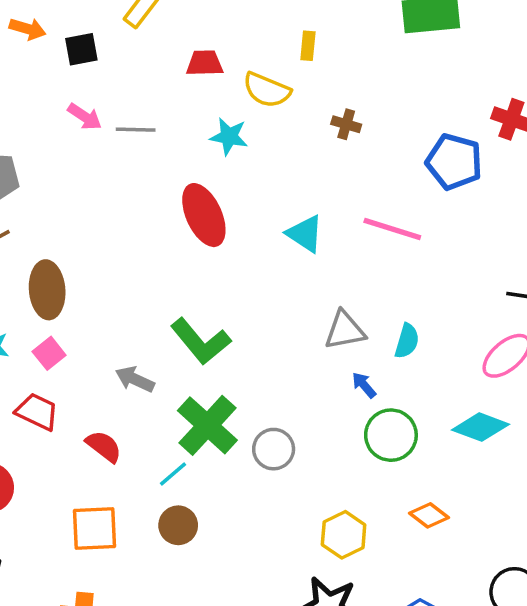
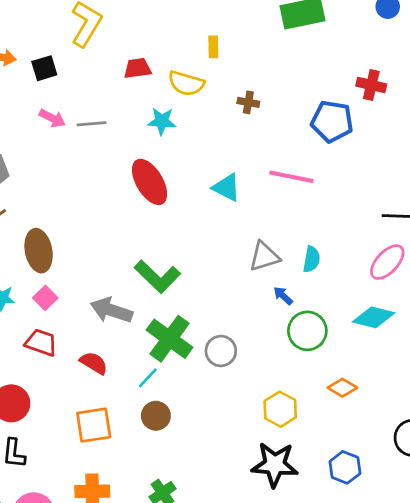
gray arrow: (135, 379) -> (111, 310), size x1.4

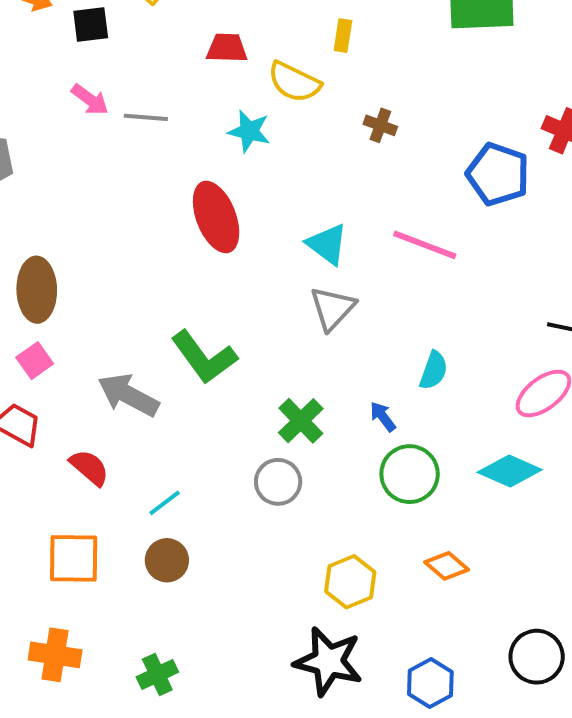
gray triangle: (264, 256) -> (332, 308), moved, turned -40
green cross: (170, 339) -> (301, 421), moved, size x0.7

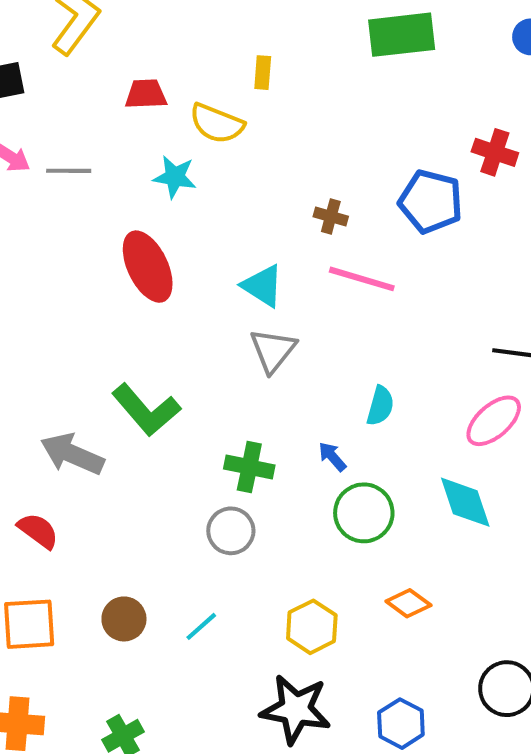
brown cross: (380, 125) -> (331, 217), moved
green cross: (301, 421) -> (249, 467), turned -30
cyan diamond: (510, 471) -> (465, 502), turned 52
cyan line: (165, 503) -> (201, 626), moved

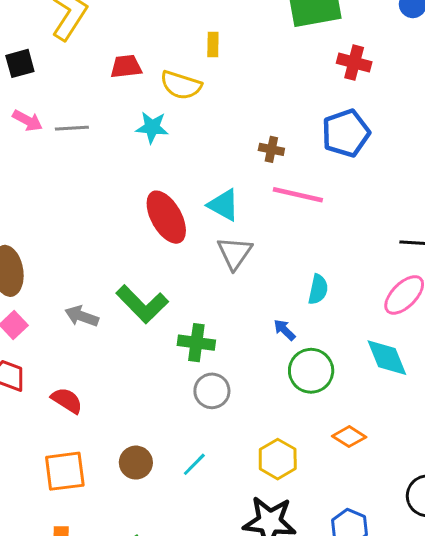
red cross: (495, 152) -> (354, 63), moved
blue pentagon: (431, 202) -> (346, 133), turned -30
red ellipse: (148, 267) -> (166, 217), moved
gray arrow: (72, 454) -> (82, 316), moved, size x0.7
green cross: (249, 467) -> (196, 343), moved

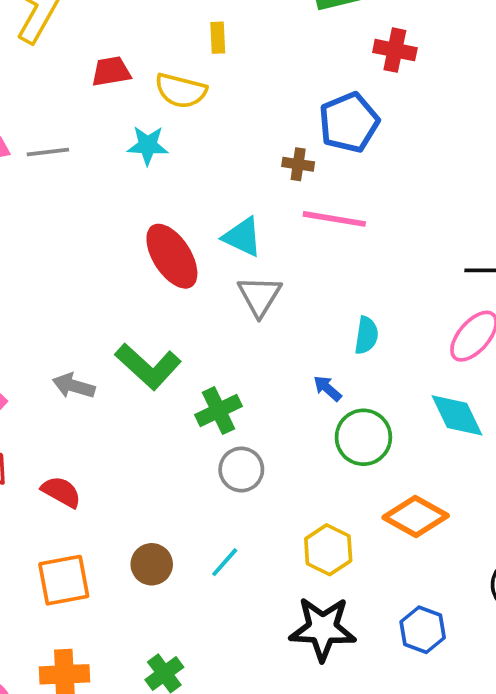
blue pentagon: (346, 133) -> (349, 122), moved
green cross: (196, 343) -> (219, 411), turned -30
orange diamond: (349, 437) -> (416, 517), size x1.5

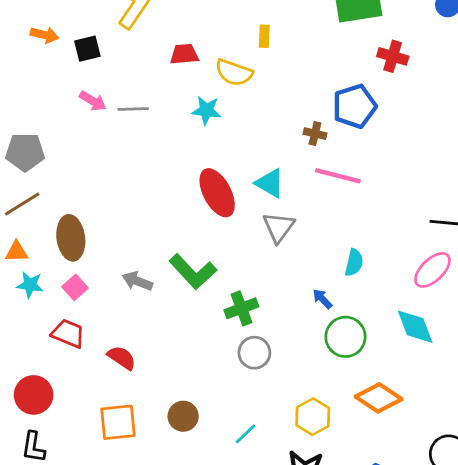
cyan line: (225, 562) -> (245, 434), moved

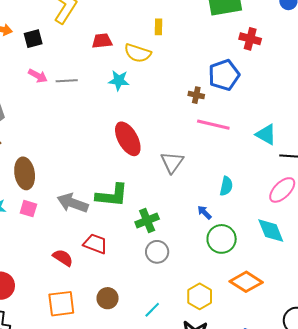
cyan triangle: (270, 183) -> (266, 134), moved
green L-shape: (193, 272) -> (112, 195), turned -40
gray arrow: (137, 281) -> (73, 203), size x1.4
pink square: (75, 287) -> (28, 209), turned -30
red trapezoid: (68, 334) -> (95, 244), moved

